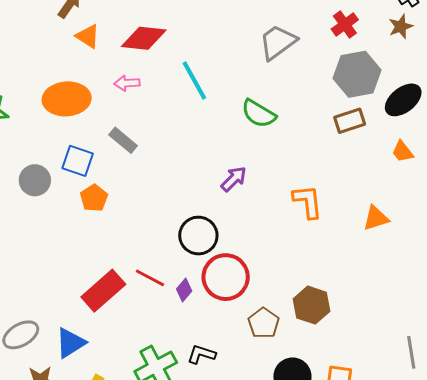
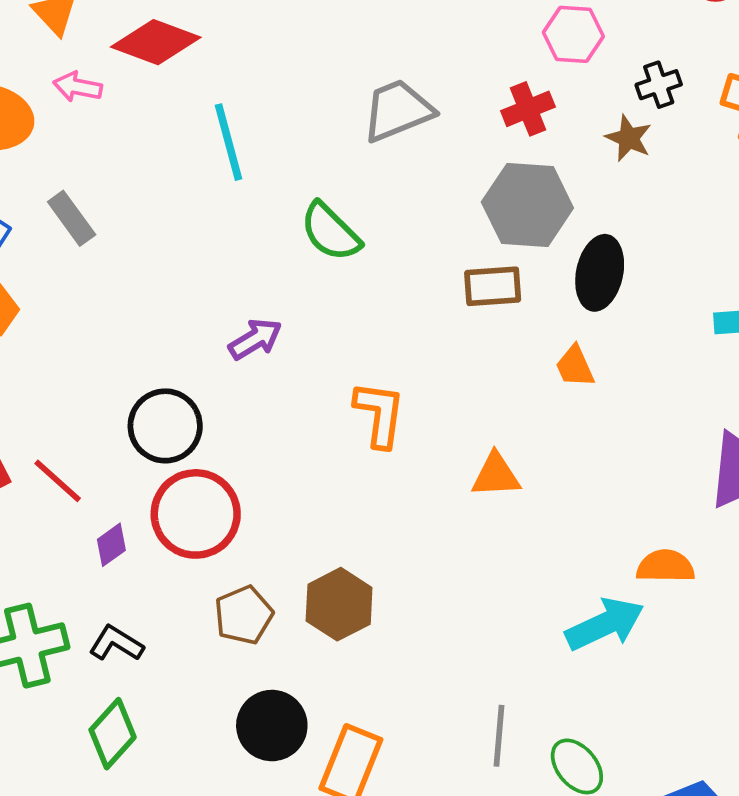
brown star: (401, 27) -> (629, 138), turned 30
pink arrow: (127, 83) -> (78, 87), moved
black ellipse: (403, 100) -> (600, 273), turned -54
purple diamond: (184, 290) -> (111, 545), moved

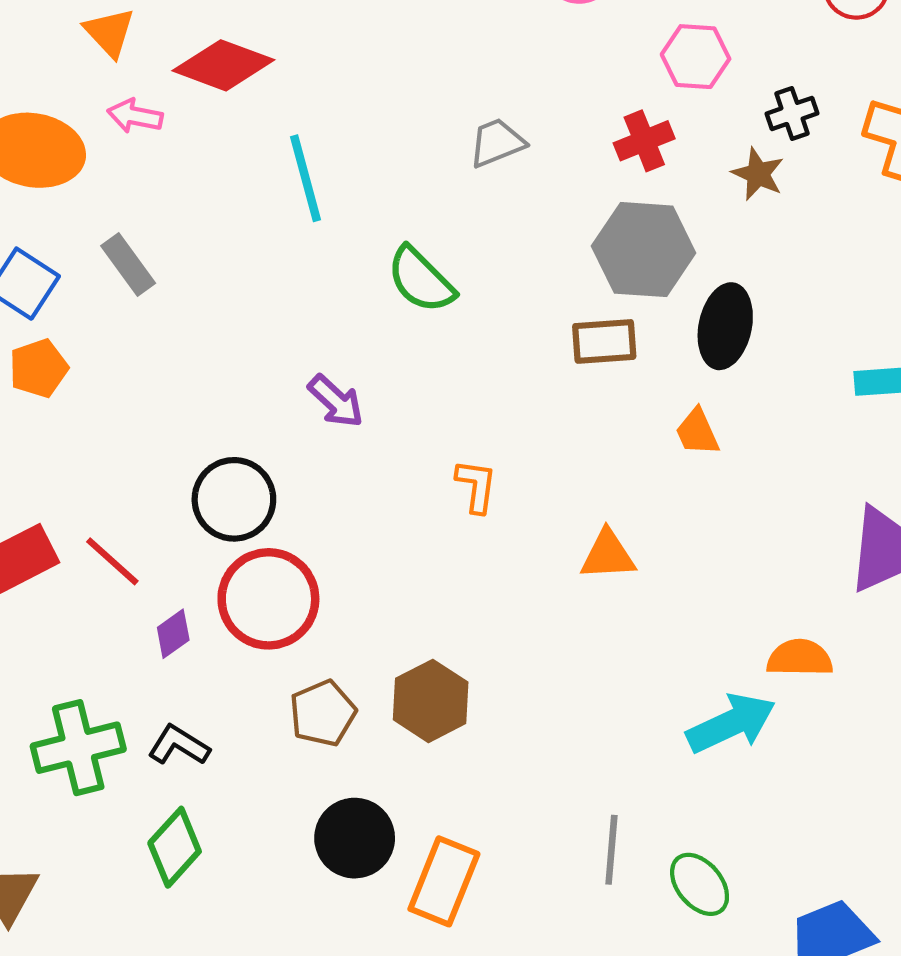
gray trapezoid: (398, 110) -> (497, 143), size x0.7
purple arrow: (255, 339) -> (336, 401), turned 74
orange L-shape: (379, 414) -> (476, 486), size x0.7

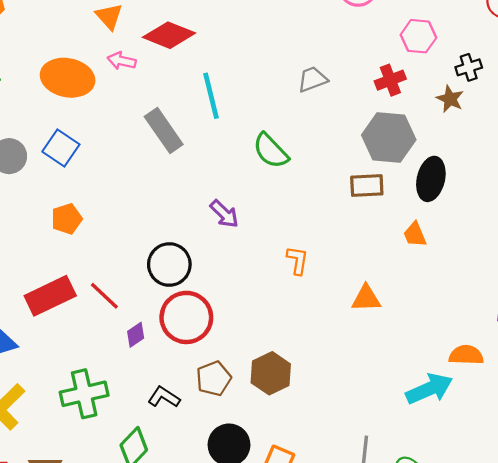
gray rectangle: (128, 264) -> (164, 130), moved, size x1.4
orange pentagon: (39, 368) -> (67, 219), moved
black L-shape: (179, 745) -> (164, 397), moved

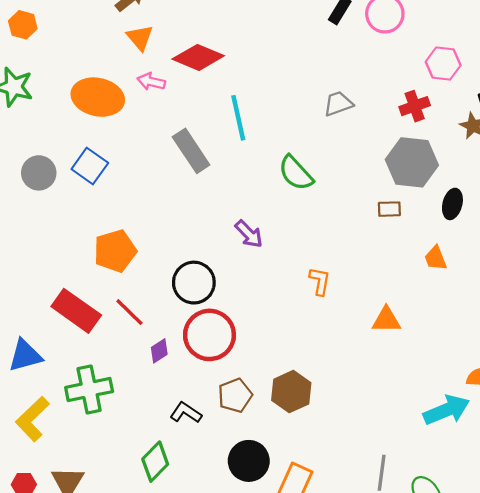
black ellipse: (431, 179) -> (452, 204), size x0.7
brown rectangle: (367, 186) -> (389, 209), size x0.7
orange pentagon: (67, 219) -> (115, 251), moved, size x1.4
red rectangle: (50, 296) -> (76, 311), turned 60
green cross: (84, 394) -> (89, 389), moved

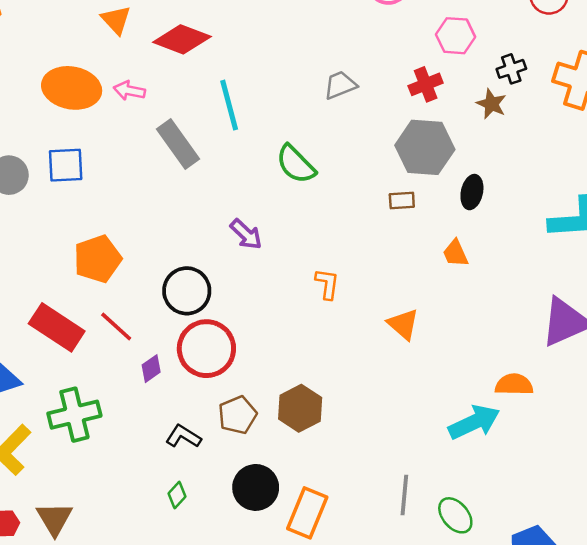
pink arrow: (151, 82) -> (129, 91), moved
blue square: (90, 166) -> (66, 165), turned -36
orange triangle: (386, 320) -> (403, 324), turned 44
green diamond: (155, 462) -> (177, 495), moved, size x0.6

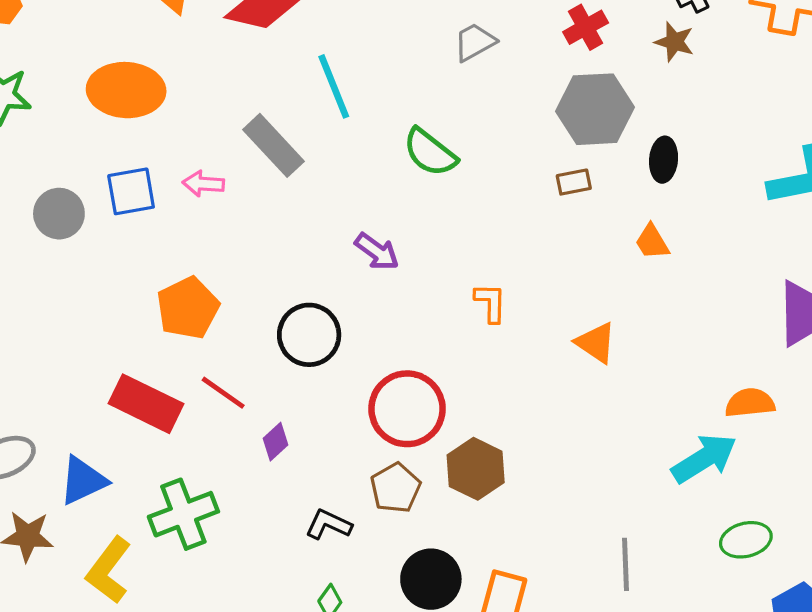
pink arrow: (129, 91) -> (203, 184), moved
red circle: (206, 349) -> (407, 409), moved
green ellipse: (455, 515) -> (746, 540), moved, turned -57

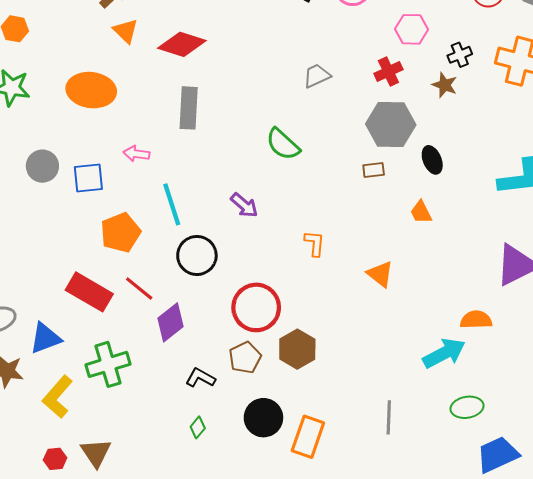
cyan line: (334, 86) -> (172, 204), moved
gray rectangle: (274, 145) -> (189, 108), moved, turned 42
black ellipse: (664, 160) -> (432, 160), turned -32
blue square: (131, 191) -> (88, 178), moved
purple diamond: (276, 442) -> (170, 322), size x1.6

